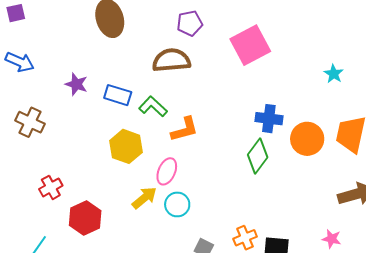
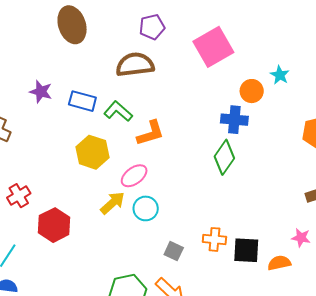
cyan star: (334, 74) -> (280, 75), moved
orange circle: (307, 139) -> (252, 91), moved, size x0.7
pink ellipse: (167, 171) -> (134, 176), turned 32
orange cross: (245, 238) -> (214, 239), turned 30

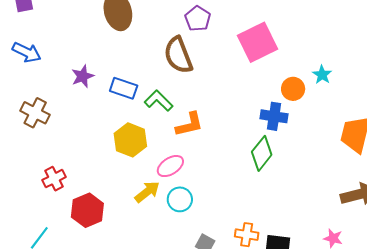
purple pentagon: (152, 27) -> (198, 19), turned -30
brown semicircle: (135, 65) -> (178, 55), turned -108
purple star: (41, 92) -> (83, 76), turned 30

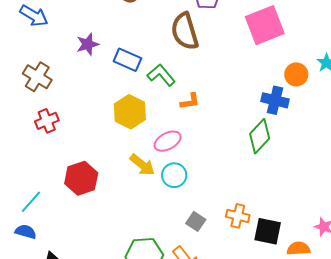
orange L-shape: (189, 125) -> (190, 101), size x0.7
red cross: (54, 179) -> (47, 121), moved
yellow arrow: (147, 192) -> (142, 165), turned 72

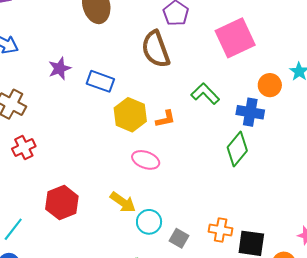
green L-shape: (161, 75) -> (205, 94), moved
yellow hexagon: (130, 112) -> (130, 115), moved
pink ellipse: (168, 141) -> (146, 160), turned 52
yellow arrow: (142, 165) -> (123, 202), moved
cyan circle: (174, 175) -> (149, 222), moved

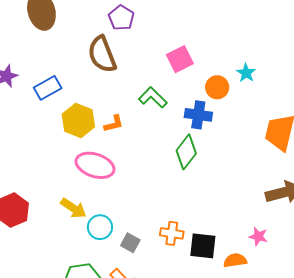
pink square: (235, 38) -> (180, 59), moved, size x0.7
blue rectangle: (100, 81) -> (48, 88), turned -48
pink ellipse: (146, 160) -> (95, 165), size x1.4

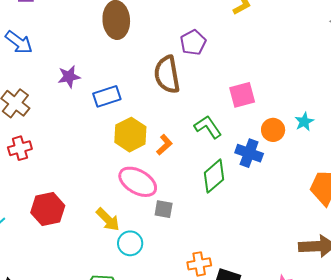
orange L-shape: (114, 124) -> (164, 145), turned -40
green diamond: (186, 152) -> (214, 176), moved
orange cross: (172, 233) -> (199, 264), turned -30
gray square: (130, 243) -> (164, 209), moved, turned -30

